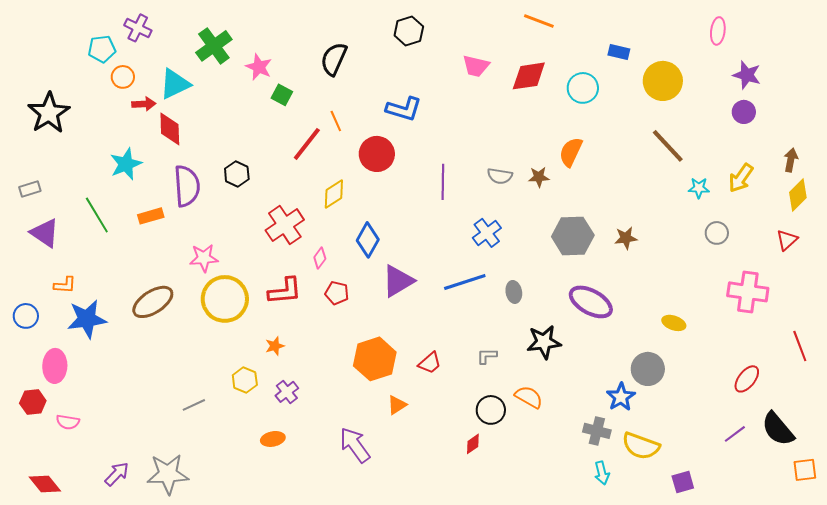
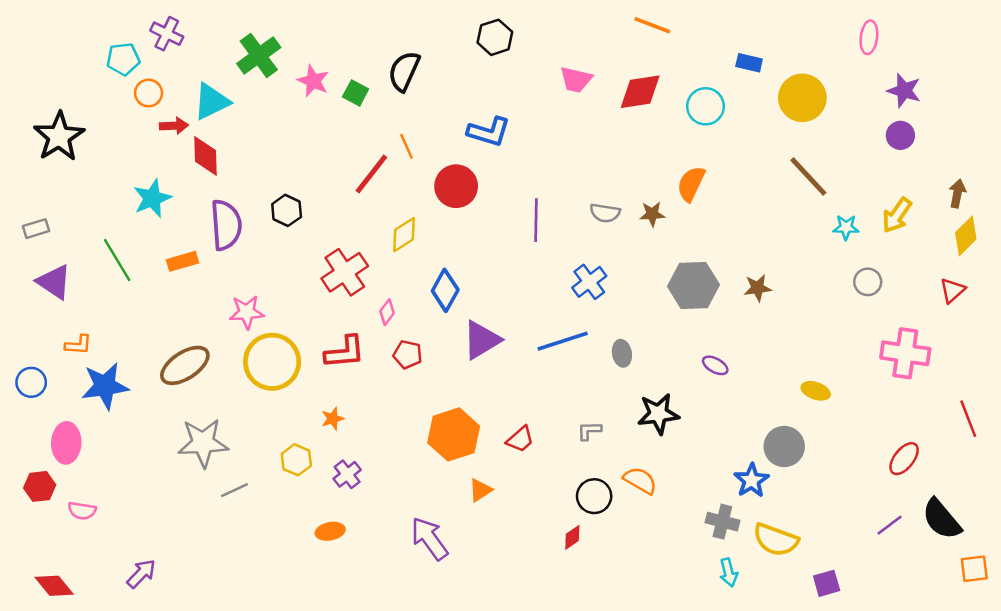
green square: (282, 95) -> (356, 93), moved
purple ellipse: (591, 302) -> (715, 365), size x0.5
gray star: (168, 474) -> (203, 443), moved

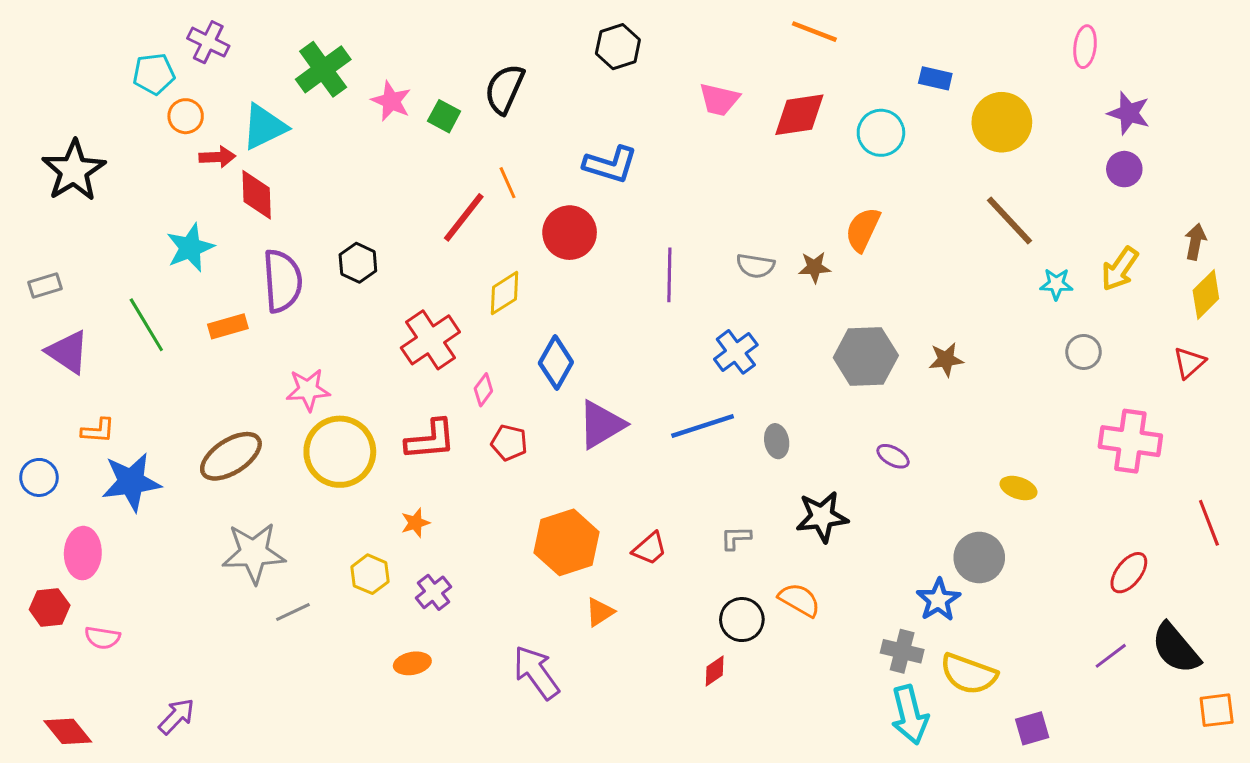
cyan arrow: (728, 572) -> (910, 715), size x1.6

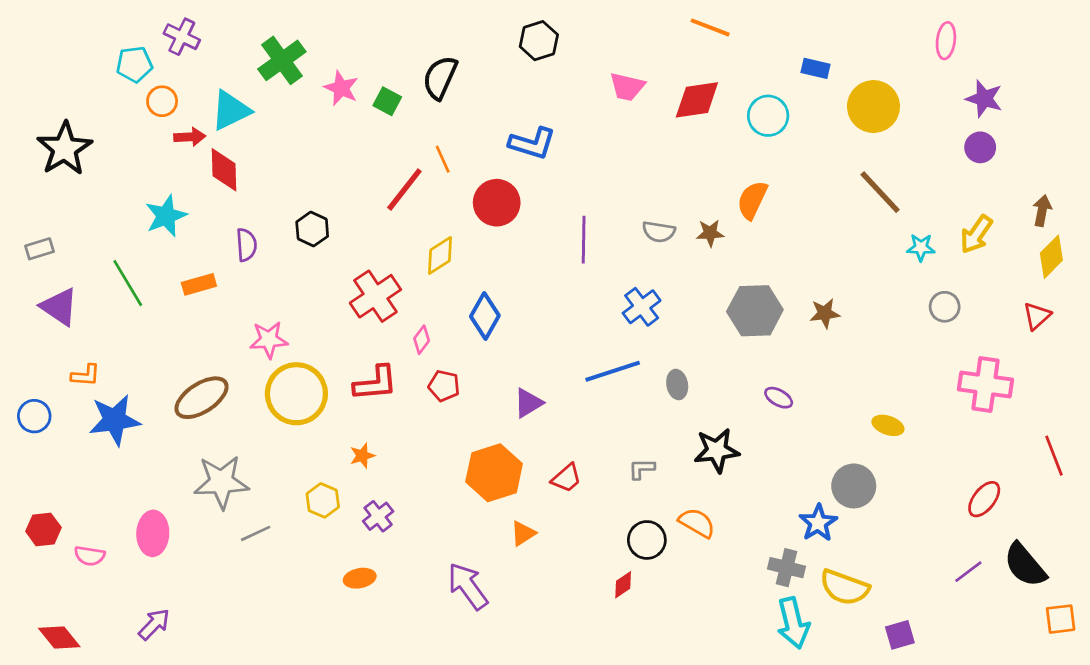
purple semicircle: (282, 281) -> (246, 245), size x0.6
purple triangle: (601, 425) -> (528, 403), moved, size x0.7
pink ellipse: (83, 553) -> (153, 533), moved

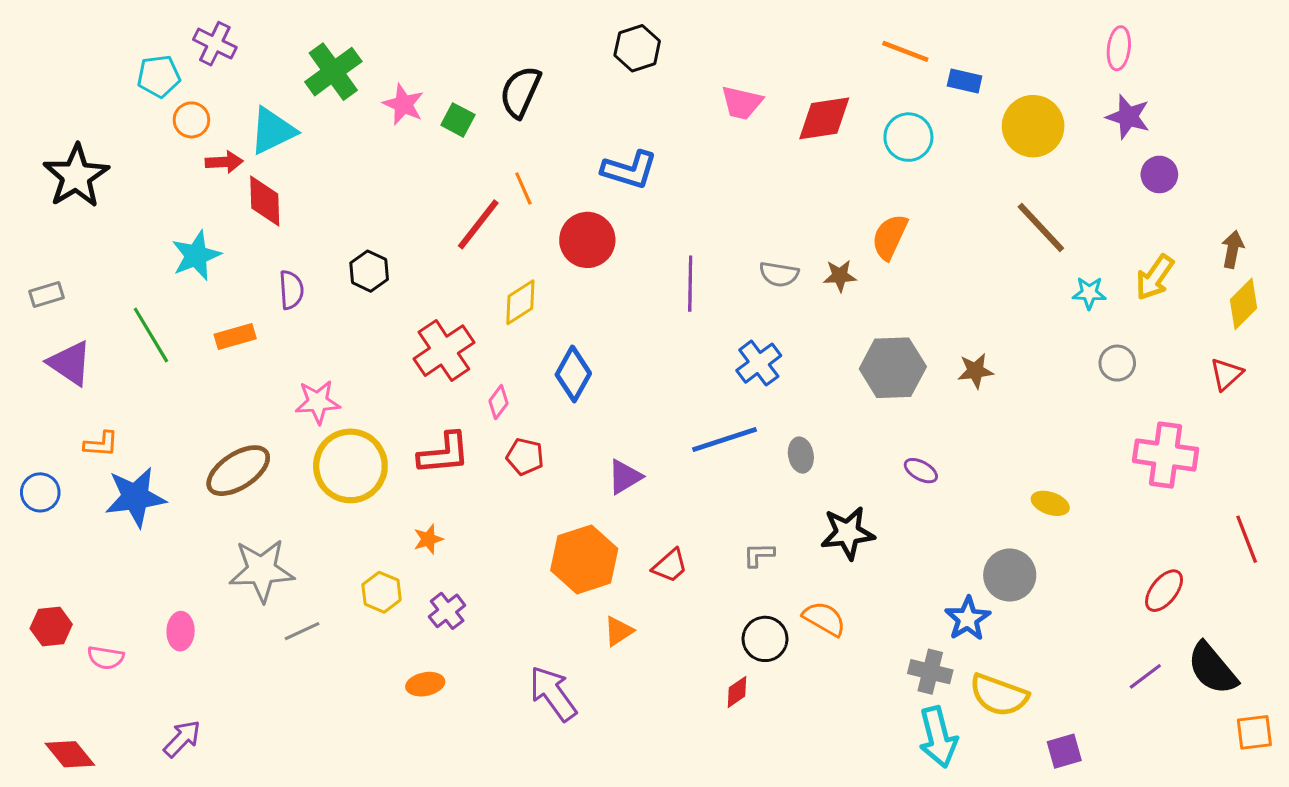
orange line: (710, 27) -> (905, 51), moved
purple star: (984, 99) -> (1128, 117), moved
pink ellipse: (153, 533) -> (181, 631), size x0.7

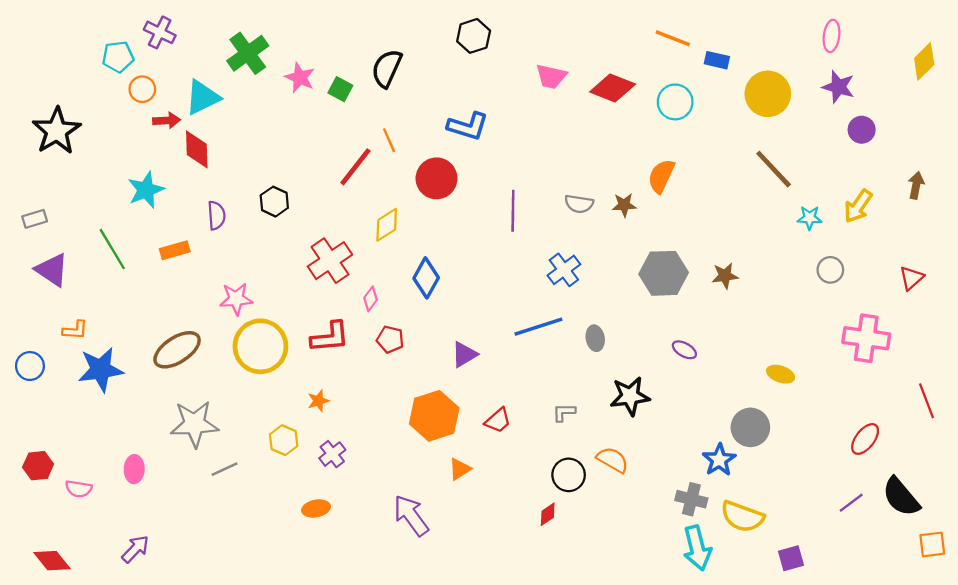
red diamond: (824, 118) -> (613, 88), turned 30
yellow diamond: (1244, 304) -> (924, 61), moved

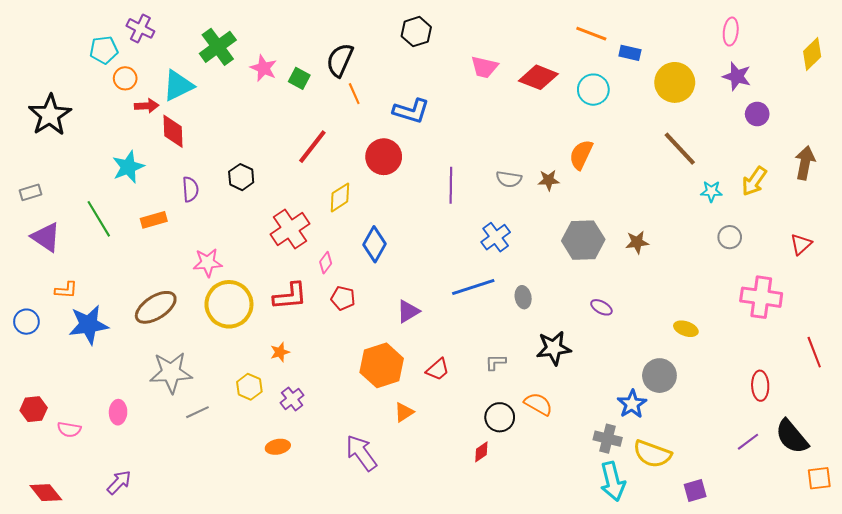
orange line: (389, 140) -> (354, 94), moved
brown arrow: (916, 185) -> (805, 163), size x1.4
red ellipse: (865, 439) -> (760, 386), turned -40

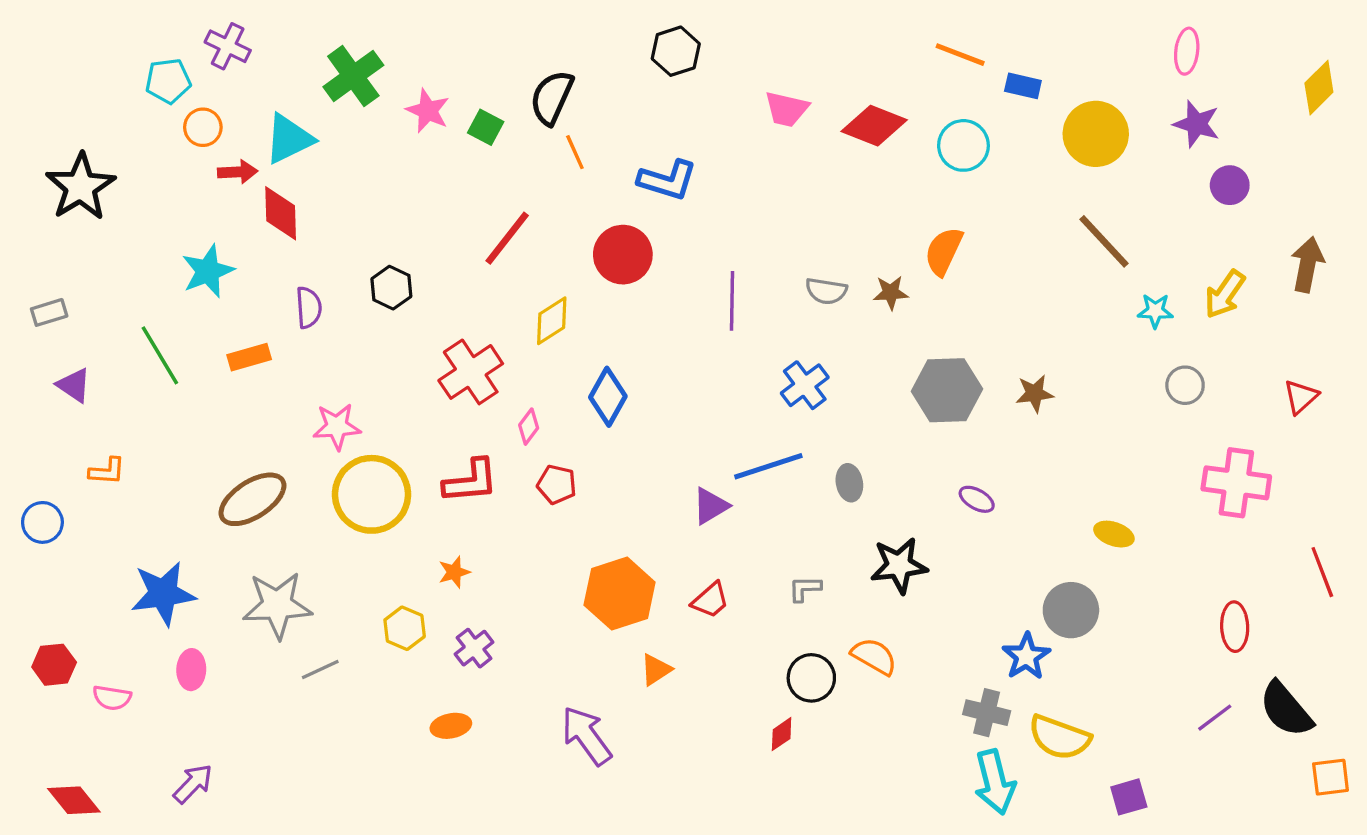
purple triangle: (46, 237) -> (74, 385), size x0.7
purple triangle: (408, 311) -> (710, 506), moved
blue star: (89, 325) -> (163, 594), moved

